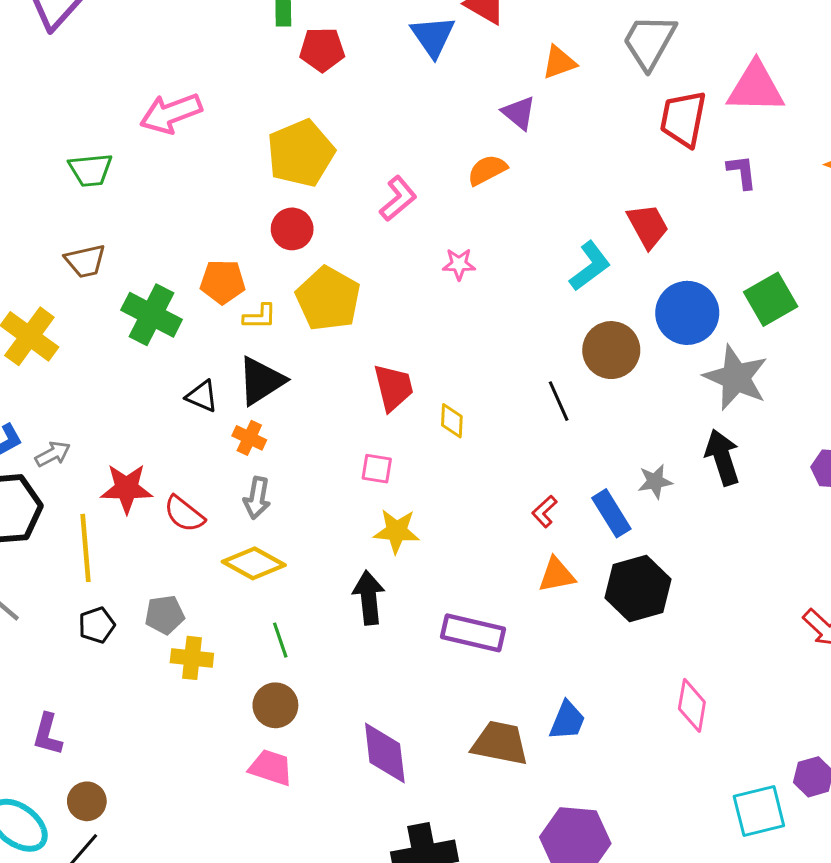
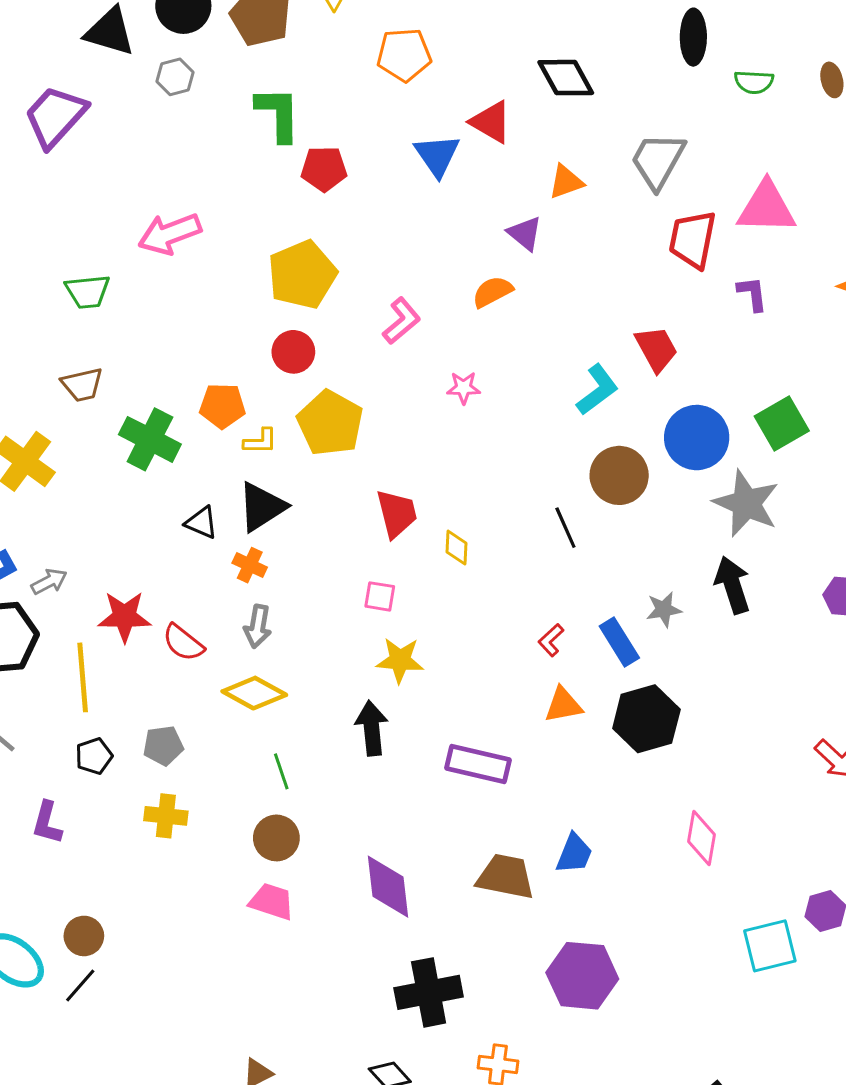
yellow cross: (192, 658) -> (166, 816), moved
purple L-shape: (47, 734) -> (47, 823), moved

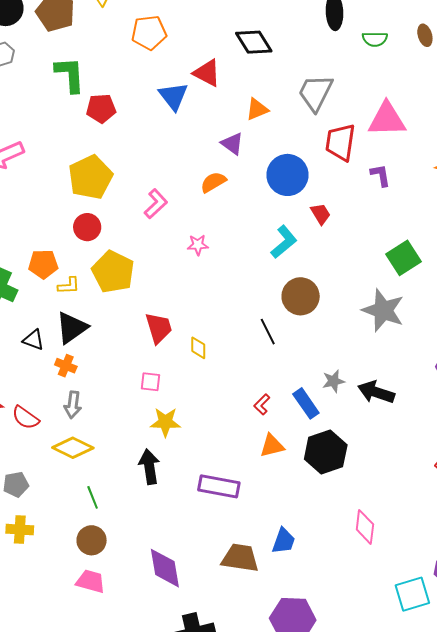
red trapezoid: (656, 349) -> (321, 214), size x0.7
blue circle: (697, 438) -> (287, 175), moved
black arrow: (733, 585) -> (376, 392), moved, turned -51

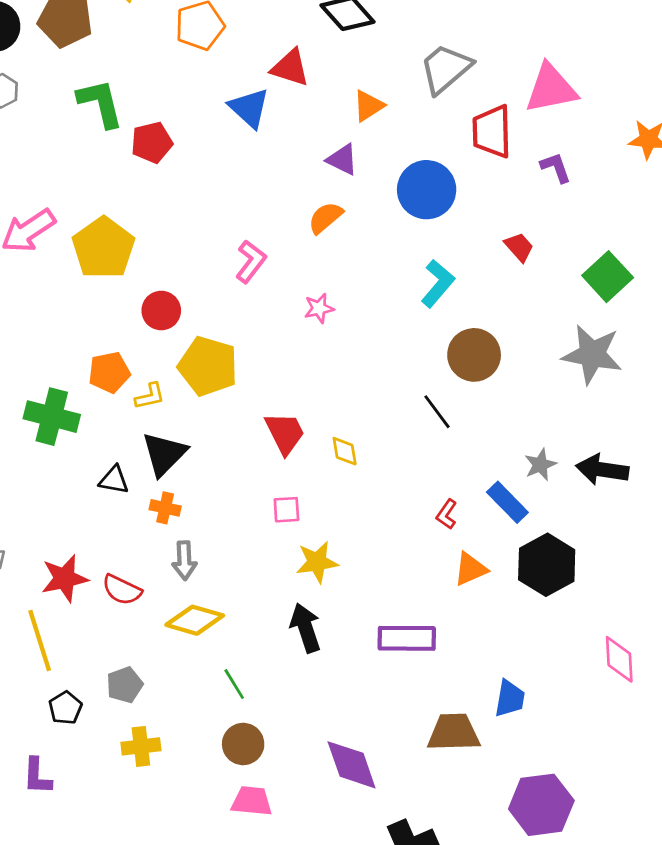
gray trapezoid: (316, 93) -> (445, 69), turned 33
yellow pentagon: (90, 177) -> (103, 248), moved
red trapezoid: (321, 214) -> (519, 247), moved

